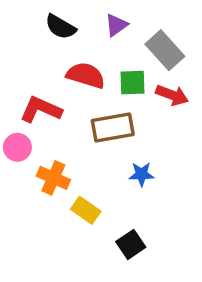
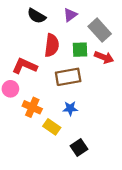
red semicircle: (86, 75) -> (52, 45), turned 80
blue star: (141, 174) -> (70, 108), moved

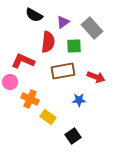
purple triangle: (70, 15) -> (63, 22), moved
red arrow: (104, 57) -> (96, 77), moved
blue star: (70, 108) -> (79, 100), moved

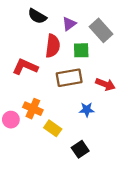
pink circle: (10, 82) -> (11, 120), moved

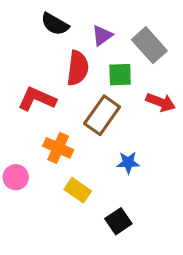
brown rectangle: (69, 78) -> (102, 115), turned -45
red arrow: (105, 84) -> (161, 102), moved
orange cross: (33, 109) -> (58, 148), moved

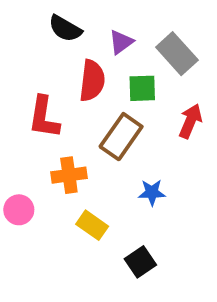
red L-shape: (37, 99) -> (44, 117), turned -105
red arrow: (161, 102) -> (190, 121), turned -88
orange cross: (58, 148) -> (69, 175), turned -32

